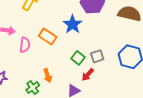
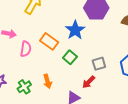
green square: (78, 58) -> (70, 57), moved
green cross: (33, 88) -> (24, 87), moved

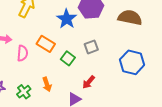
blue star: (75, 30) -> (67, 19), moved
gray square: (99, 64) -> (91, 47), moved

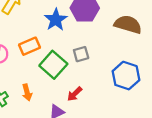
orange rectangle: (46, 44) -> (30, 46), turned -60
green square: (68, 58) -> (53, 65), size x1.6

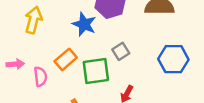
green square: (53, 65) -> (96, 71), turned -32

